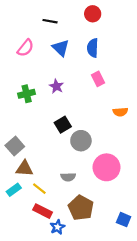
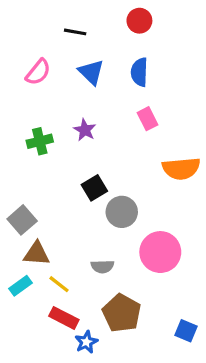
orange semicircle: (120, 112) -> (181, 169), size x1.6

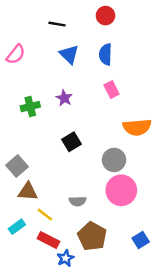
pink semicircle: (38, 72) -> (16, 54), moved
gray circle: (122, 212) -> (114, 160), moved
cyan rectangle: (21, 286) -> (17, 227), moved
blue square: (186, 331) -> (141, 240), moved, turned 35

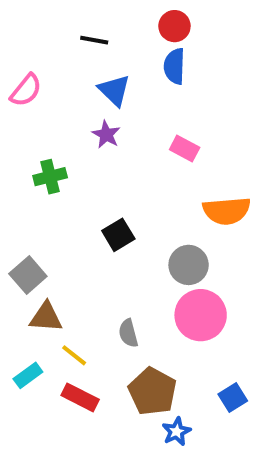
blue semicircle: (105, 54) -> (174, 66), moved
pink rectangle: (112, 90) -> (185, 149), turned -35
purple star: (64, 98) -> (106, 134), moved
gray semicircle: (78, 201) -> (128, 333), turned 77
blue star: (65, 258) -> (176, 432), moved

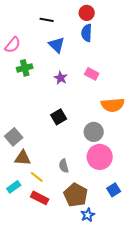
purple star: (106, 134) -> (61, 78), moved
green cross: (50, 177) -> (25, 68), moved
blue square: (233, 397) -> (114, 190), moved

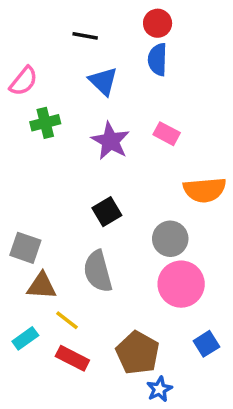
purple star: (61, 78) -> (110, 141), size x1.5
gray square: (14, 137) -> (25, 248), turned -30
gray semicircle: (64, 166) -> (98, 271), moved, size x1.6

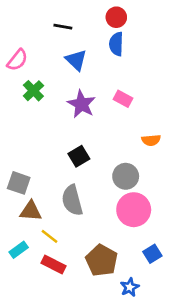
green cross: (45, 123) -> (33, 91), turned -30
orange semicircle: (205, 190) -> (151, 140), size x0.6
blue star: (159, 389) -> (130, 287), moved

